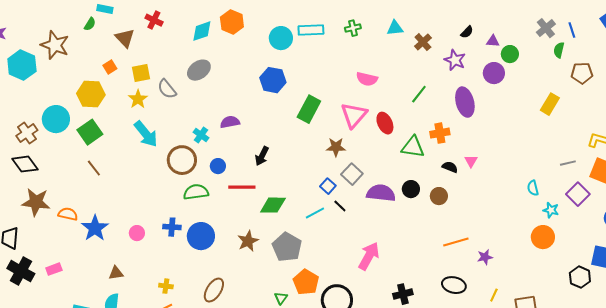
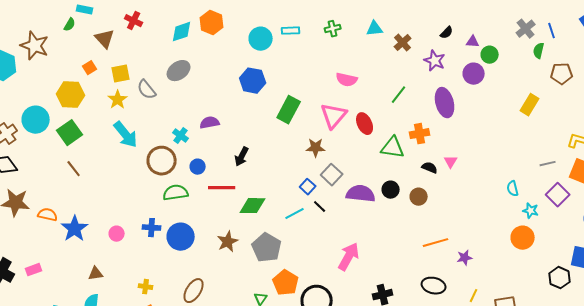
cyan rectangle: (311, 30) -> (291, 31), size x0.7

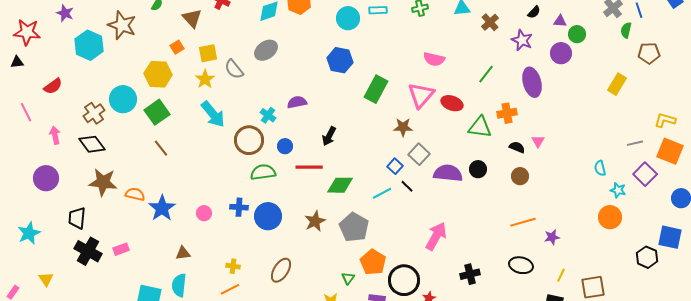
red ellipse: (365, 124) -> (452, 103), turned -45
brown circle: (419, 197) -> (520, 176), moved

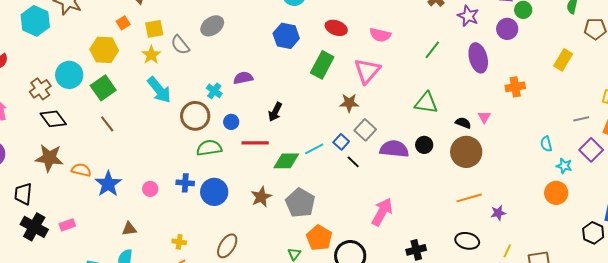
red ellipse: (452, 103) -> (336, 28), moved
orange cross: (507, 113) -> (515, 87), moved
black diamond: (92, 144) -> (53, 119), moved
brown circle: (520, 176) -> (466, 152), size x1.8
cyan line: (382, 193) -> (314, 149), moved

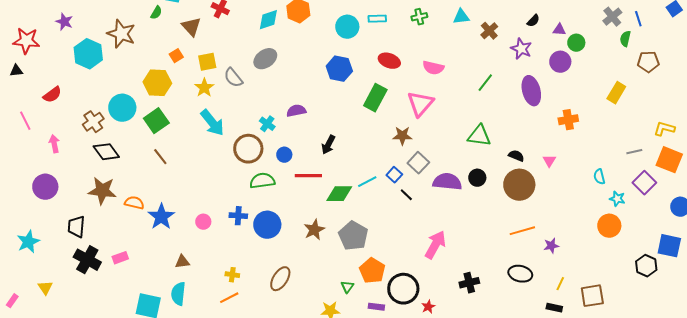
pink triangle: (484, 117) -> (549, 161), moved

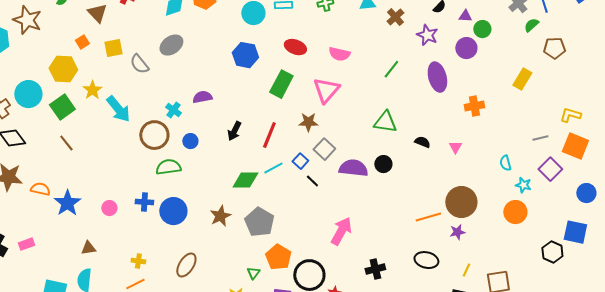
green semicircle: (625, 39) -> (531, 25), turned 35
yellow star: (204, 88) -> (92, 90), moved
red line: (308, 176) -> (269, 135), moved, turned -68
brown circle: (519, 185) -> (461, 202), moved

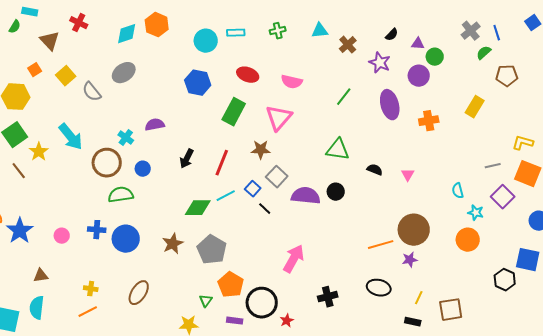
yellow square: (113, 48) -> (66, 76), turned -30
yellow star: (92, 90) -> (39, 152), moved
orange cross: (474, 106) -> (429, 121), moved

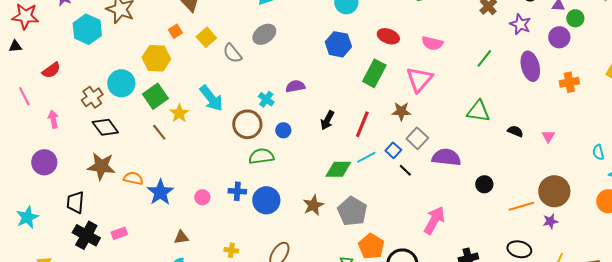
black circle: (336, 192) -> (484, 184), moved

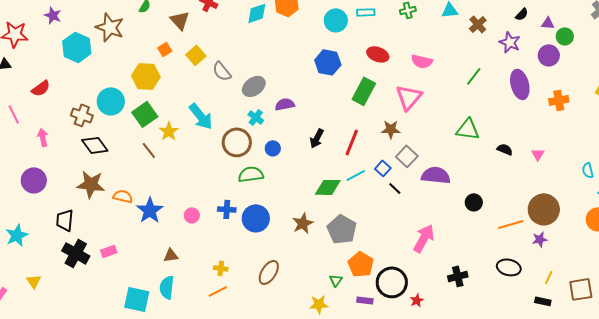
gray ellipse: (264, 34) -> (254, 86), moved
brown cross: (92, 97) -> (82, 115), turned -35

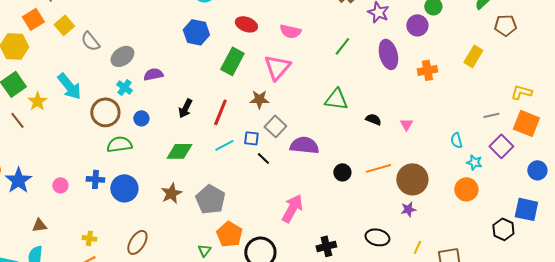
orange square: (165, 49) -> (33, 19), size x1.5
blue square: (383, 168) -> (251, 138), turned -35
green diamond: (328, 187) -> (179, 151), moved
orange line: (511, 224) -> (378, 168), moved

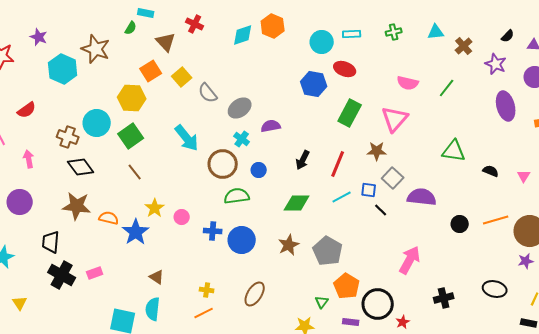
red ellipse: (246, 24) -> (345, 69), moved
green line: (342, 46) -> (447, 88), moved
yellow star: (37, 101) -> (155, 208), moved
pink circle: (60, 185) -> (182, 217), moved
brown triangle: (39, 225) -> (157, 277), turned 42

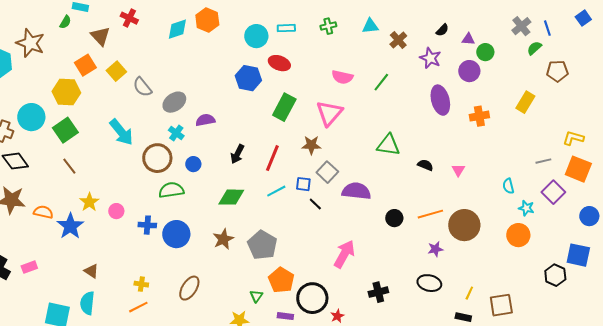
purple star: (526, 261) -> (435, 249), moved

